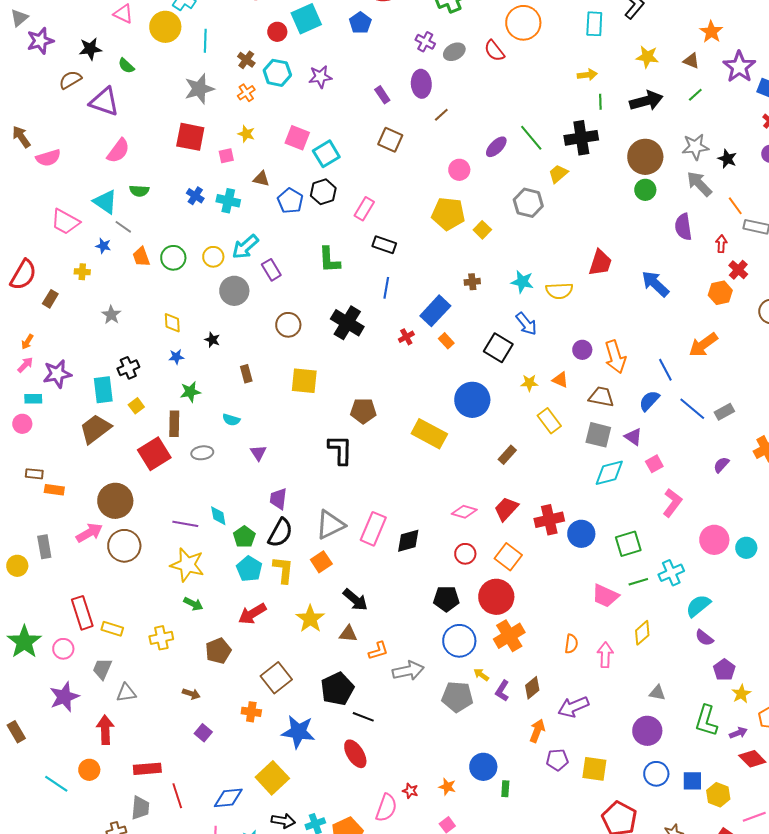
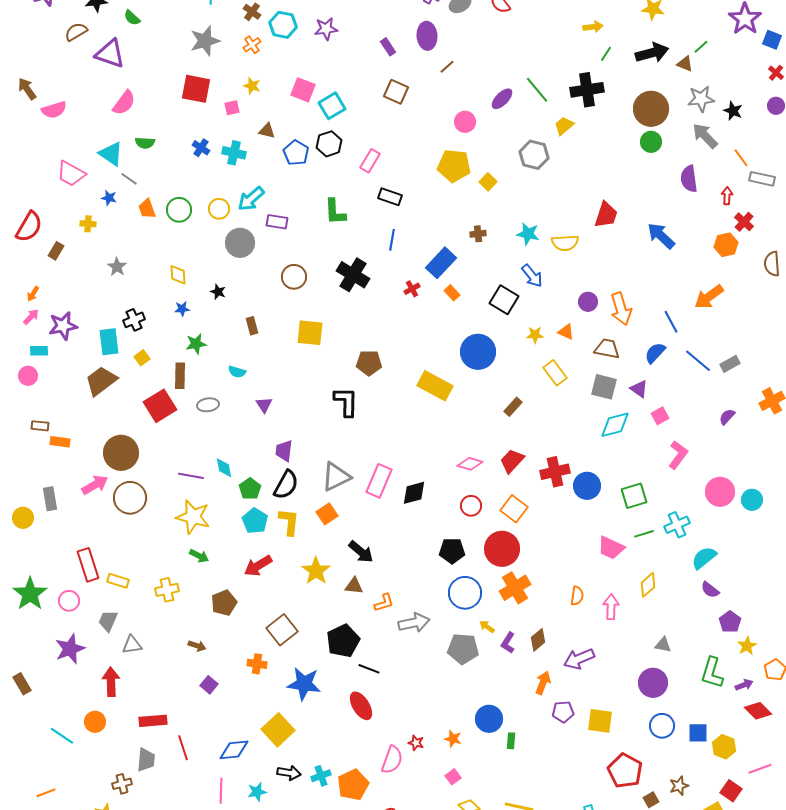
brown triangle: (691, 61) -> (685, 64), moved
green line: (600, 102) -> (606, 54), turned 35
purple rectangle: (271, 270) -> (277, 222), turned -50

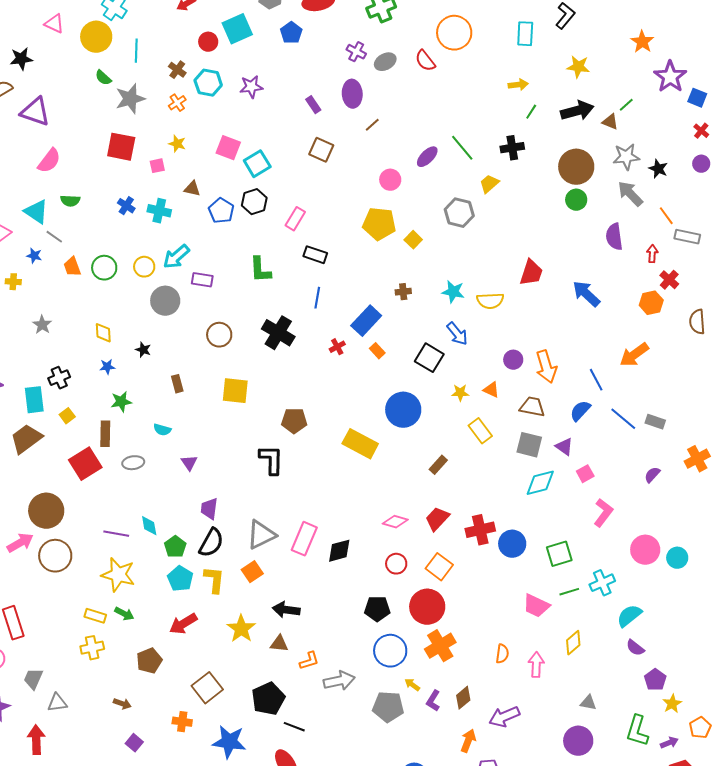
green semicircle: (132, 18) -> (103, 78), moved
black cross: (587, 90) -> (512, 148), size x0.7
gray rectangle: (730, 364) -> (655, 422), turned 48
black arrow: (361, 552) -> (286, 610), turned 148
yellow rectangle: (118, 581) -> (95, 616), moved

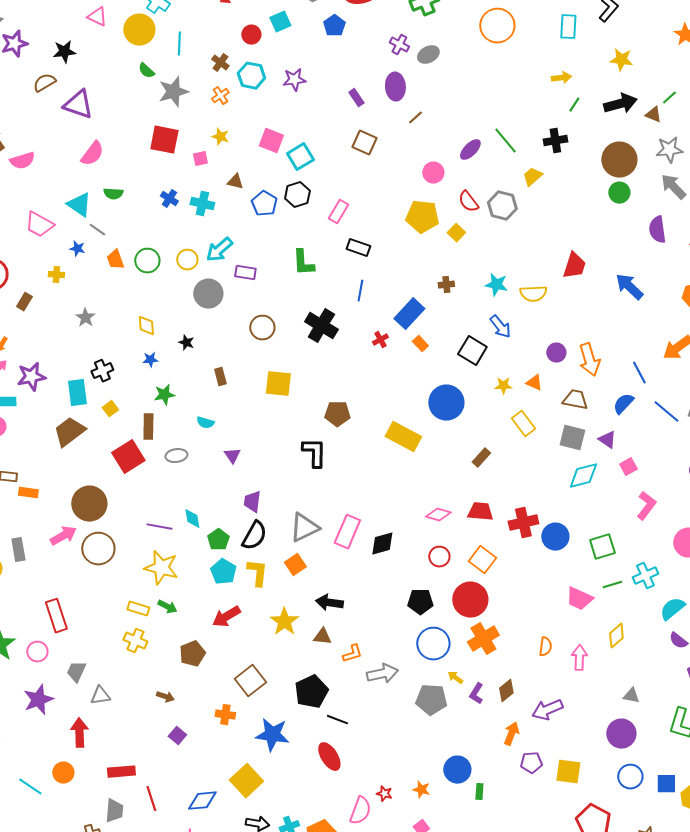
cyan square: (237, 29) -> (280, 22), size x0.7
red semicircle: (425, 61) -> (468, 202), moved
red trapezoid: (437, 519) -> (480, 512), turned 52
yellow cross: (92, 648) -> (135, 641), turned 35

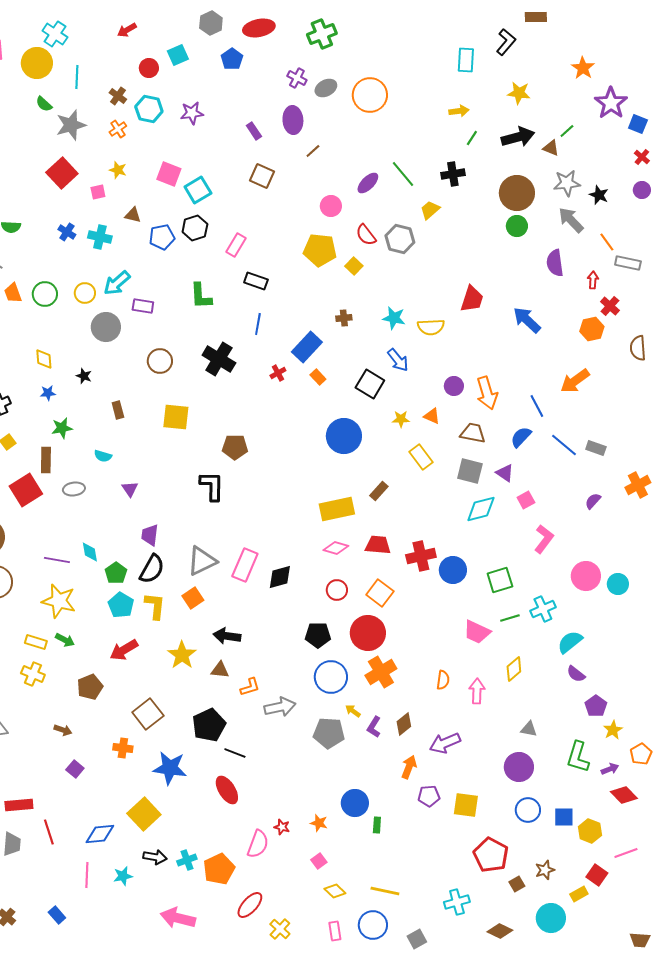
orange circle: (497, 26) -> (370, 95), moved
red square: (164, 140) -> (62, 173), turned 36
blue pentagon: (264, 204) -> (162, 237), turned 30
yellow rectangle: (403, 437) -> (337, 509), moved, turned -40

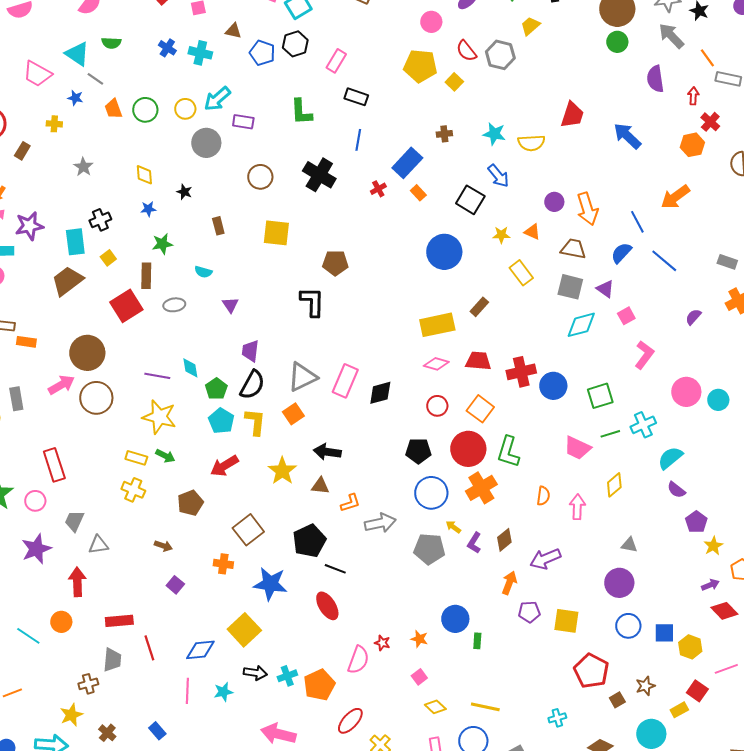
blue pentagon: (162, 237) -> (262, 53), turned 30
gray rectangle: (596, 448) -> (727, 262), moved
green L-shape: (578, 757) -> (508, 452), moved
cyan cross: (457, 902) -> (557, 718), size x0.7

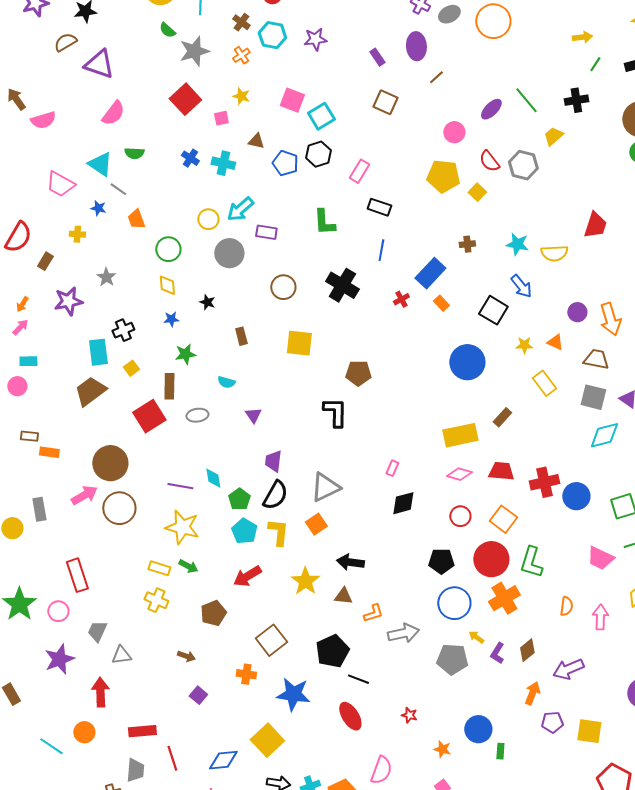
green circle: (145, 110) -> (168, 249), moved
purple star: (29, 226) -> (68, 301), moved
pink rectangle: (345, 381) -> (392, 468), moved, size x0.5
red star: (382, 643) -> (409, 715), moved

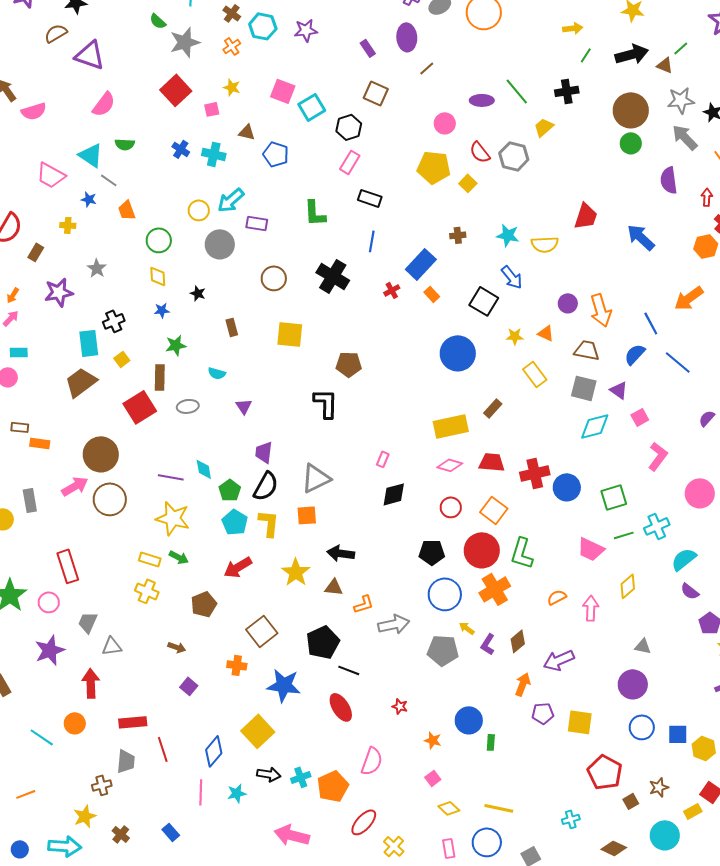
purple ellipse: (491, 109) -> (482, 100), turned 45
black hexagon: (318, 154) -> (349, 127), moved
orange square: (316, 524) -> (307, 515), turned 30
orange semicircle: (566, 606) -> (557, 597), turned -126
blue diamond: (223, 760) -> (214, 751), turned -44

